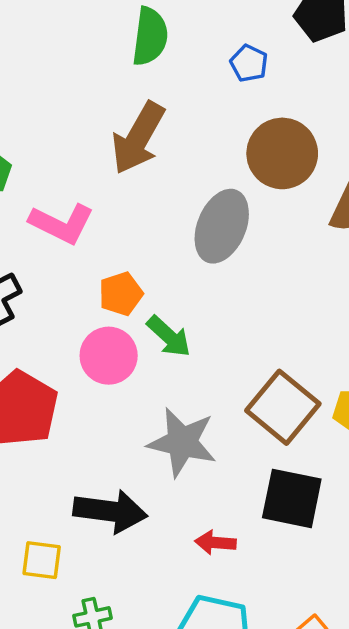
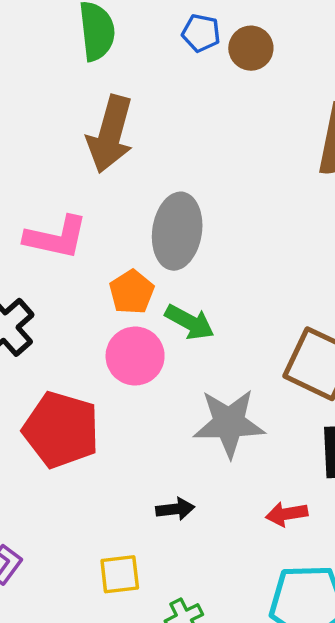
brown circle: (282, 153) -> (251, 48), moved, size x0.6
gray ellipse: (222, 226) -> (177, 231), moved
black arrow: (110, 511) -> (175, 509), size x0.5

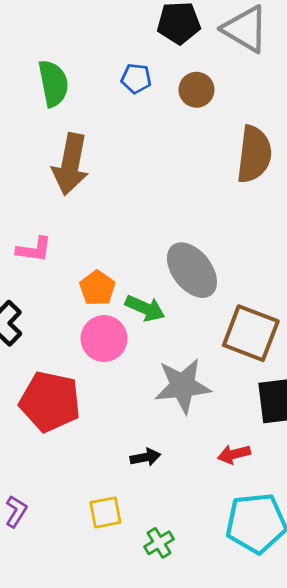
brown circle: (251, 48) -> (196, 90), moved
gray ellipse: (177, 231) -> (192, 270), moved, turned -42
pink L-shape: (56, 237) -> (34, 249), size x0.7

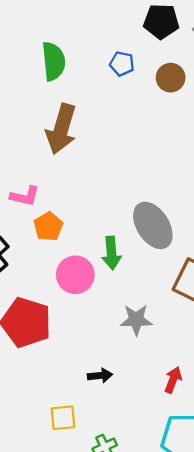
orange pentagon: (97, 288) -> (48, 227), moved
green arrow: (145, 308) -> (111, 253), turned 56
gray star: (183, 386) -> (136, 320), size x0.7
red arrow: (234, 454) -> (173, 380), turned 120

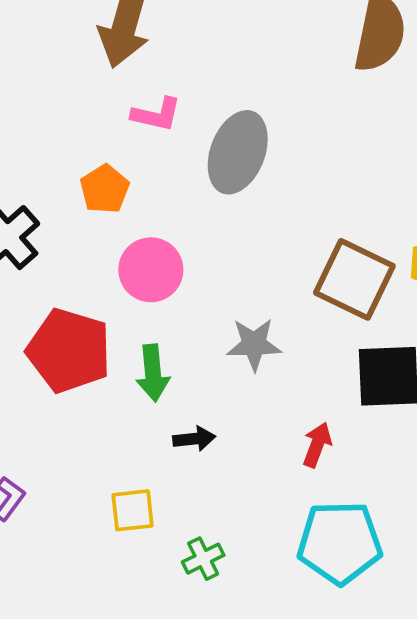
pink L-shape: (25, 196) -> (156, 114), moved
gray ellipse: (153, 225) -> (238, 152), moved, turned 54
green arrow: (111, 253) -> (153, 373), moved

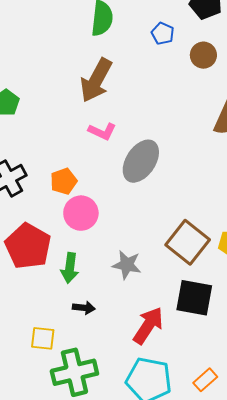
orange pentagon: (105, 189) -> (64, 181), moved
red arrow: (317, 445) -> (148, 325), size x1.6
green cross: (203, 559) -> (74, 372), size x2.0

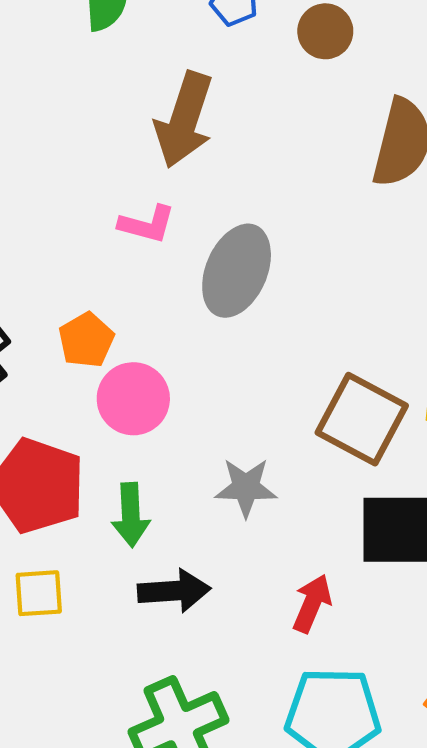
brown arrow: (96, 80) -> (184, 120), moved
black arrow: (84, 308) -> (174, 591), size x1.5
red arrow: (148, 325) -> (312, 603), size x0.7
yellow square: (43, 338) -> (39, 593), moved

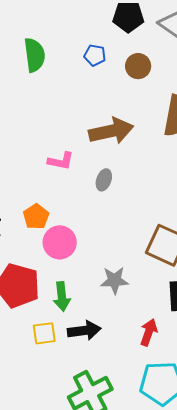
brown arrow: (184, 120) -> (111, 131), moved, turned -117
gray ellipse: (237, 271) -> (104, 180), size x0.5
yellow square: (39, 593) -> (44, 333), moved

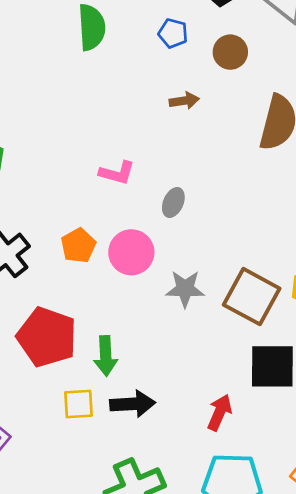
brown arrow: (111, 131) -> (184, 101), moved, size x0.5
pink circle: (60, 242) -> (131, 252), moved
gray star: (115, 280) -> (185, 289), moved

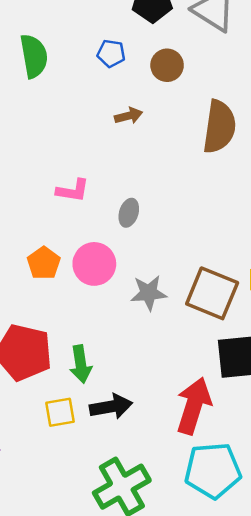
red arrow: (219, 412) -> (194, 406), size x1.6

